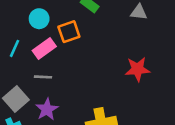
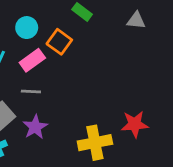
orange square: (69, 32) -> (59, 42), turned -35
red star: (138, 69) -> (135, 124), moved

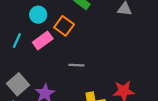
gray line: (31, 91) -> (76, 65), moved

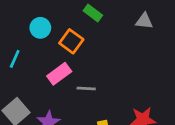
pink rectangle: (43, 40) -> (59, 74), moved

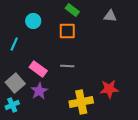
orange square: (71, 41) -> (67, 31), moved, turned -36
pink rectangle: (59, 74) -> (38, 69), moved, turned 72

